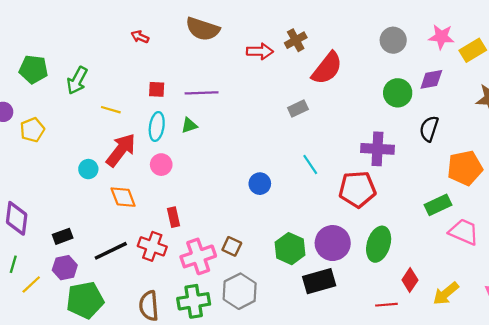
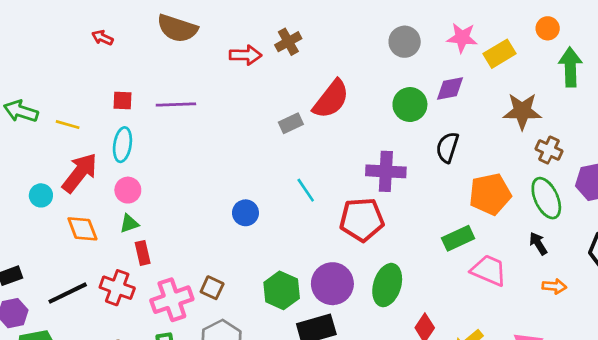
red semicircle: (327, 68) -> (331, 99), moved
green arrow: (77, 81) -> (21, 111), moved, turned 80
green triangle: (189, 125) -> (129, 224), moved

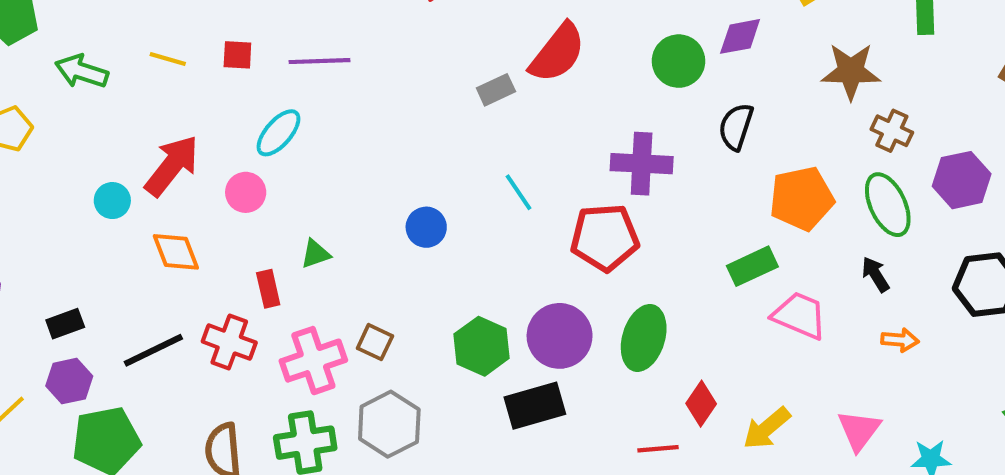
yellow line: (68, 125) -> (168, 59), moved
cyan ellipse: (122, 145) -> (278, 133), moved, turned 32
green triangle: (129, 224) -> (315, 254), moved

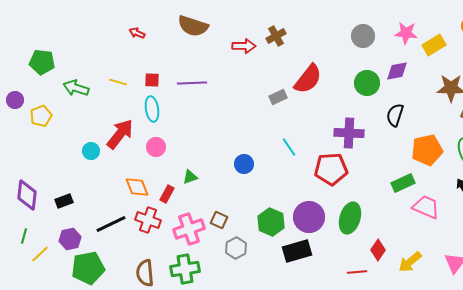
cyan ellipse: (278, 133) -> (152, 109), moved, turned -50
orange diamond: (176, 252) -> (137, 187), moved
red rectangle: (268, 289) -> (167, 194), turned 42
black rectangle: (65, 324) -> (64, 201), moved
gray hexagon: (389, 424) -> (236, 248), moved, size x0.7

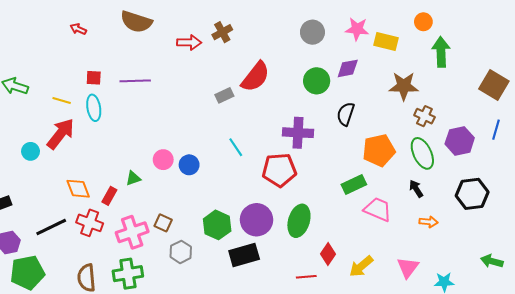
yellow rectangle: (434, 45) -> (386, 41), turned 45
yellow line: (118, 82) -> (62, 101), moved
pink circle: (156, 147) -> (163, 160), moved

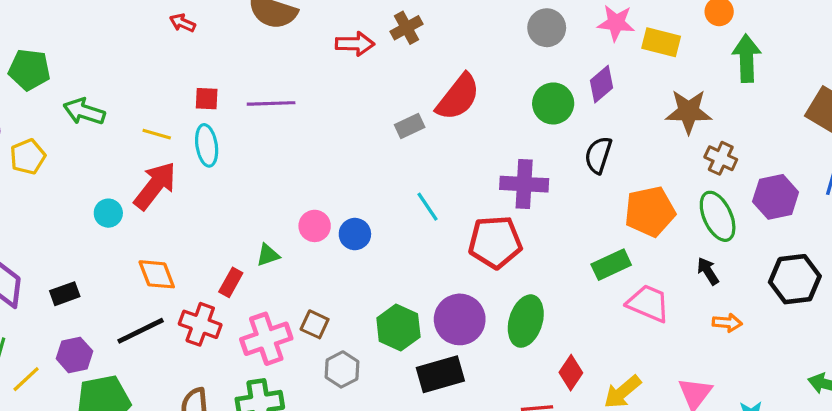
purple diamond: (348, 68) -> (602, 84), turned -30
orange diamond: (78, 189) -> (157, 274), moved

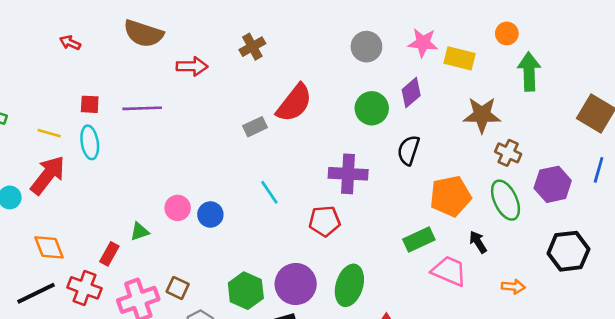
red arrow: (355, 44) -> (192, 66), moved
red pentagon: (495, 242) -> (324, 221), size x0.7
black arrow: (708, 271) -> (478, 242), moved

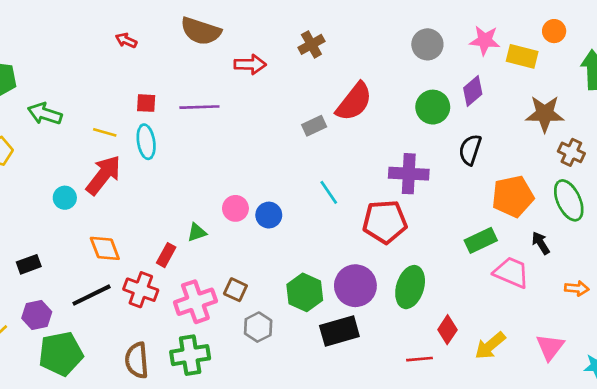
orange circle: (507, 34) -> (554, 31), moved
red pentagon: (324, 221) -> (385, 222), size x1.4

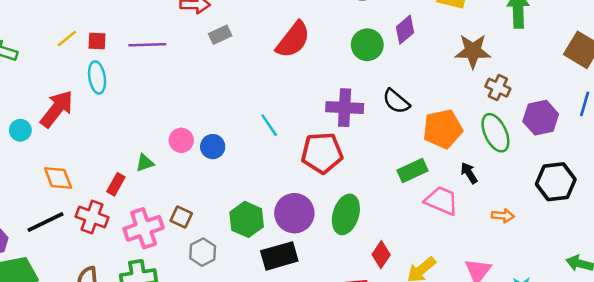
gray rectangle: (314, 126) -> (220, 35), moved
yellow line: (105, 132) -> (67, 38), moved, turned -55
black semicircle: (470, 150) -> (396, 101), moved, turned -68

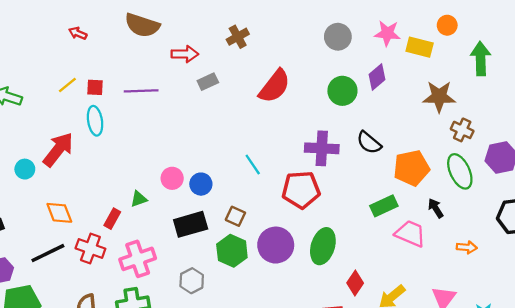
brown square: (181, 217) -> (235, 216), moved
black rectangle: (279, 256) -> (191, 224), moved

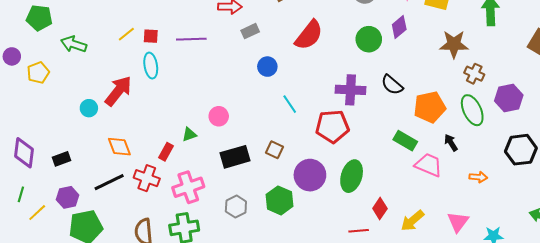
blue circle: (201, 184) -> (267, 67), moved
green rectangle: (384, 206) -> (405, 141), turned 55
green hexagon: (232, 251) -> (280, 200), moved

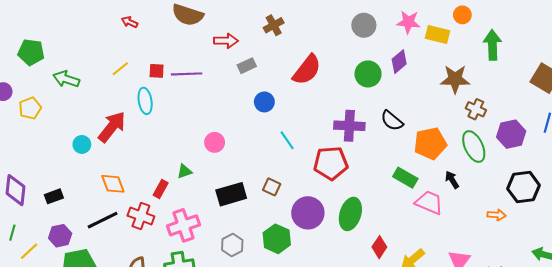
red square: (151, 36) -> (157, 71), moved
pink circle: (219, 116) -> (215, 142), moved
orange arrow: (478, 177) -> (497, 215), moved

